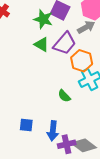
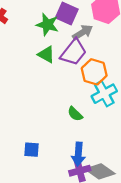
gray arrow: (86, 27) -> (83, 32), moved
blue arrow: (53, 131) -> (78, 154), moved

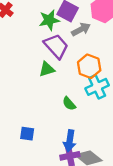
green star: (47, 25) -> (49, 20), turned -30
purple trapezoid: (74, 52) -> (56, 46), moved, turned -84
green triangle: (46, 54) -> (47, 69), moved, turned -49

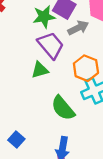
green semicircle: (69, 104) -> (63, 108), size x1.6
blue square: (27, 134) -> (16, 140), turned 32

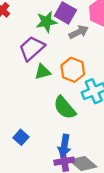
purple trapezoid: (51, 45) -> (32, 48), moved, turned -92
orange hexagon: (86, 68) -> (73, 70), moved

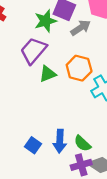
green semicircle: (65, 108) -> (82, 143), moved, size x0.7
blue arrow: (64, 146) -> (60, 141), moved

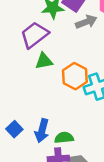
orange hexagon: (79, 68) -> (75, 76), moved
green semicircle: (82, 143) -> (64, 138), turned 120

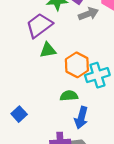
blue arrow: (42, 131) -> (81, 118), moved
green semicircle: (64, 138) -> (69, 96), moved

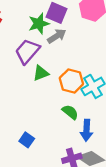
gray arrow: (88, 14) -> (57, 36), moved
green semicircle: (69, 96) -> (70, 112), turned 56

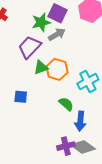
orange hexagon: (71, 81) -> (57, 69), moved
blue square: (27, 140) -> (21, 97), moved, turned -32

